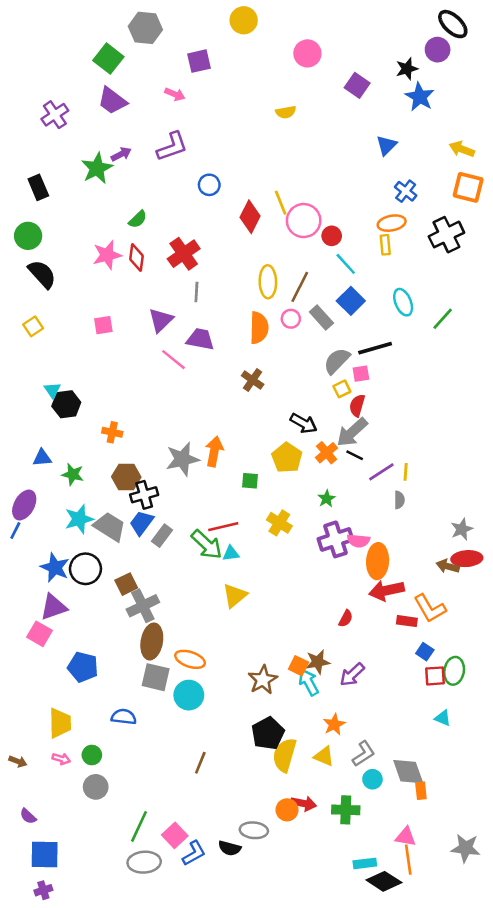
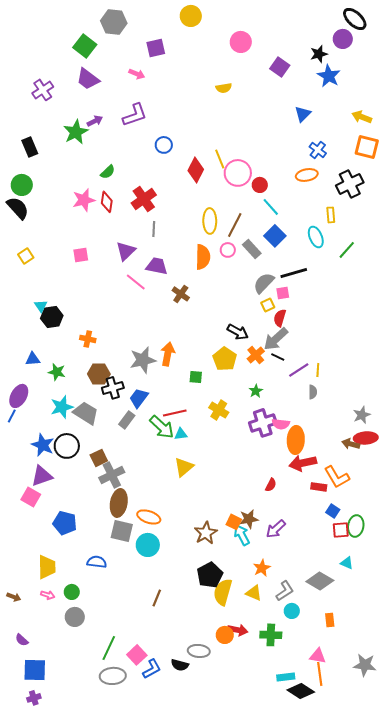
yellow rectangle: (385, 245) -> (331, 215), moved
black semicircle: (42, 274) -> (18, 208), moved
brown cross: (253, 380) -> (181, 294), moved
blue trapezoid: (142, 523) -> (139, 398), moved
gray diamond: (408, 772) -> (320, 581), moved, turned -40

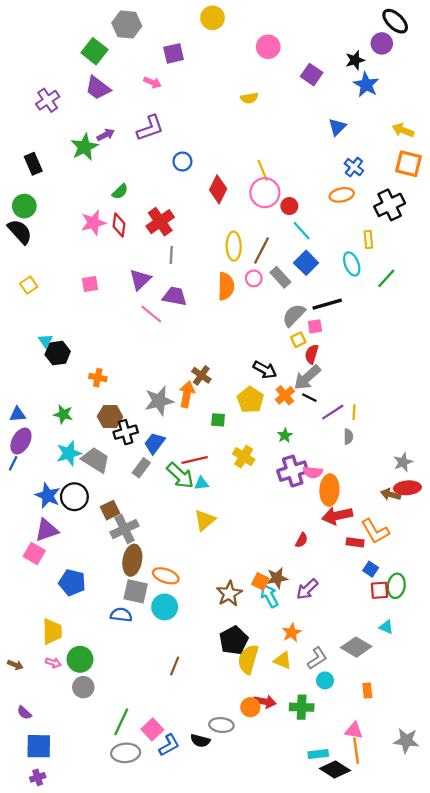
yellow line: (220, 159) -> (263, 170), moved
brown cross: (181, 294) -> (201, 375), moved
blue triangle: (33, 359) -> (18, 414), moved
blue semicircle: (97, 562) -> (121, 615), moved
green circle: (72, 592) -> (80, 659), size x1.5

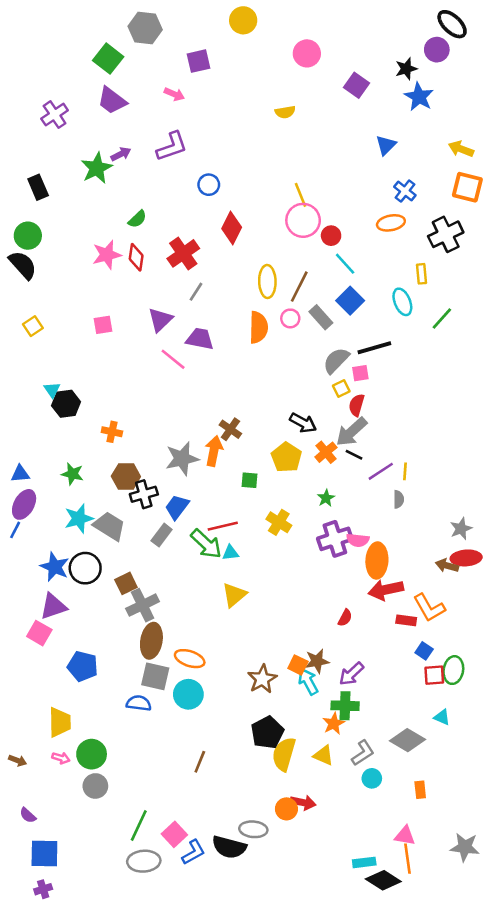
red diamond: (218, 189) -> (232, 228), moved
gray line: (171, 255) -> (196, 292), turned 30
green cross: (302, 707) -> (345, 706), moved
black semicircle: (200, 741) -> (229, 847), size x1.5

